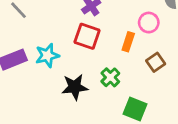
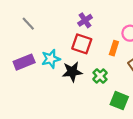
black star: (75, 87) -> (72, 72), moved

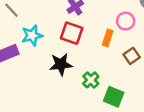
cyan star: (51, 59) -> (32, 36), moved
green cross: (100, 76) -> (91, 80), moved

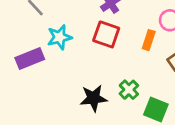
black star: (61, 64) -> (93, 98), moved

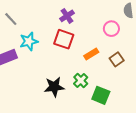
orange rectangle: (149, 40) -> (91, 54), moved, turned 40

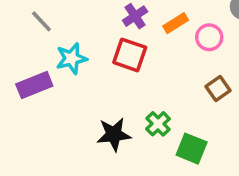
orange rectangle: (91, 54) -> (176, 23), moved

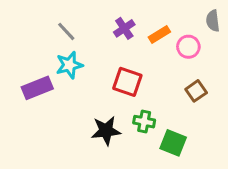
gray line: (41, 21) -> (66, 31), moved
red square: (130, 55) -> (127, 82), moved
green cross: (158, 124) -> (144, 122), turned -35

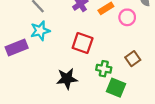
brown square: (196, 91) -> (133, 59), moved
green cross: (144, 122) -> (104, 69), moved

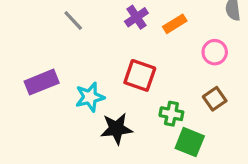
pink circle: (127, 17) -> (215, 52), moved
cyan star: (40, 31) -> (90, 97), moved

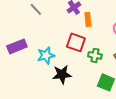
orange rectangle: (175, 24) -> (88, 19), moved, turned -64
green cross: (171, 114) -> (95, 55), moved

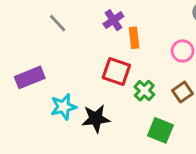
cyan star: (46, 55) -> (64, 107), moved
green cross: (95, 55) -> (144, 91), turned 32

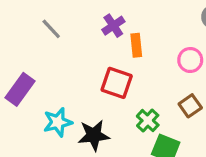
purple rectangle: (30, 77) -> (20, 89), turned -32
green cross: (144, 91) -> (148, 121), moved

